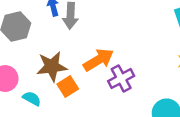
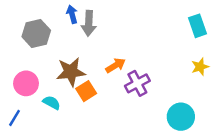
orange arrow: (98, 60) -> (116, 65), size x0.7

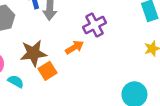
purple cross: (137, 83) -> (94, 25), moved

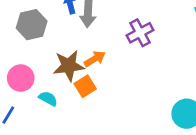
orange arrow: (74, 47) -> (95, 59), moved

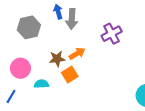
brown star: (69, 66) -> (57, 59), size x0.7
cyan semicircle: (48, 99) -> (41, 84), turned -32

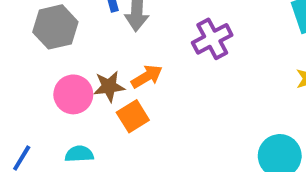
pink circle: (20, 68) -> (73, 94), moved
cyan semicircle: (41, 84) -> (79, 154), moved

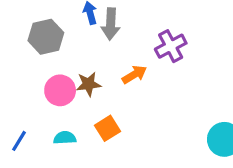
orange arrow: (147, 77) -> (134, 75), moved
orange square: (133, 116) -> (107, 128), moved

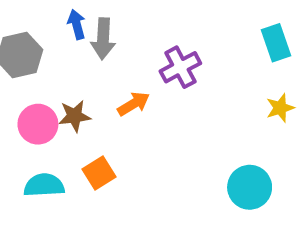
cyan semicircle: (65, 138) -> (44, 185), size x1.4

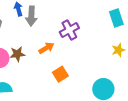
orange square: (99, 173) -> (60, 74), moved

